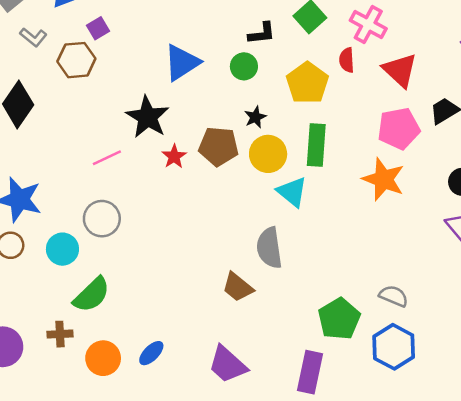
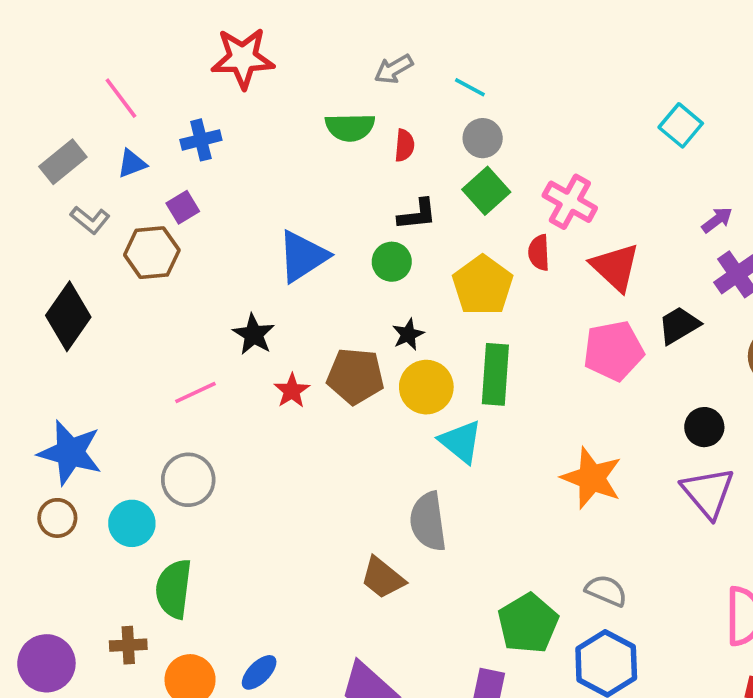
black star: (147, 117) -> (254, 334), size x0.7
orange star: (383, 179) -> (592, 478), moved
green semicircle: (92, 295) -> (174, 589), turned 141

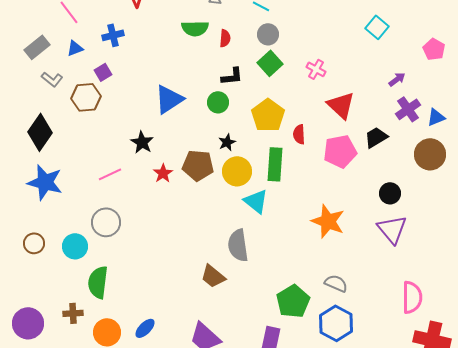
pink cross: (570, 202) -> (316, 69), size x0.7
red semicircle: (539, 253) -> (299, 134), moved
blue star: (70, 453) -> (45, 182), moved

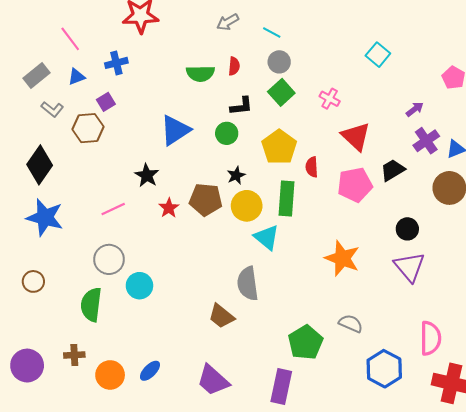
cyan square: (377, 27) -> (378, 55), moved
green semicircle: (195, 28) -> (200, 73), moved
cyan circle: (75, 246) -> (139, 286), moved
green semicircle: (98, 282) -> (91, 305), moved
blue hexagon: (336, 323) -> (384, 369), moved

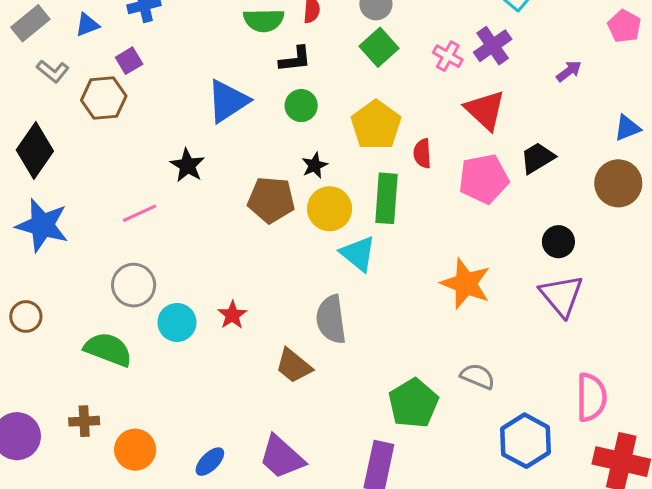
black L-shape: (241, 106) -> (295, 59), moved
purple cross: (426, 141) -> (493, 46), moved
red star: (169, 208) -> (232, 315), moved
green semicircle: (91, 305) -> (108, 349), turned 104
blue ellipse: (150, 371) -> (210, 462), moved

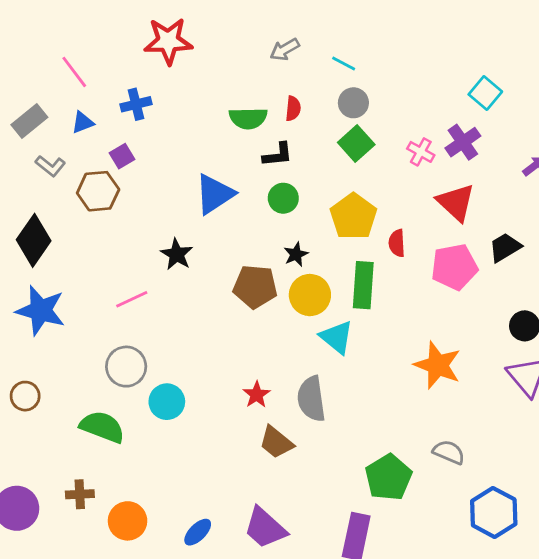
red star: (232, 315) -> (257, 395), moved

